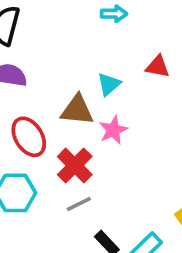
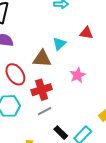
pink star: (113, 130) -> (78, 75), moved
red cross: (75, 166) -> (42, 90), turned 30

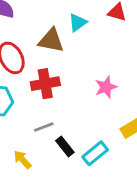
pink star: (78, 75) -> (106, 87), moved
gray line: (44, 111) -> (44, 127), moved

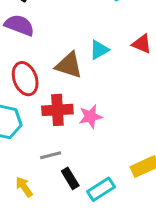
pink star: (106, 87) -> (90, 116), moved

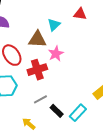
pink star: (90, 116) -> (56, 54), moved

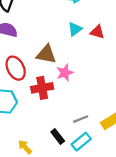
cyan triangle: (54, 25) -> (75, 29), moved
gray line: (40, 99) -> (81, 119), moved

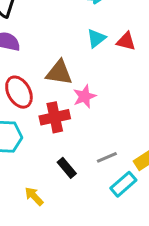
black rectangle: (58, 136) -> (67, 168), moved
cyan rectangle: (81, 142) -> (123, 184), moved

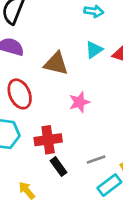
brown triangle: (59, 73) -> (56, 64), moved
red cross: (55, 117) -> (48, 140), moved

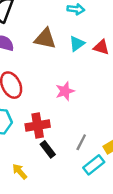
brown triangle: (56, 64) -> (45, 39), moved
gray line: (96, 159) -> (81, 142), turned -42

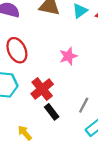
red cross: (38, 126) -> (42, 89), turned -30

